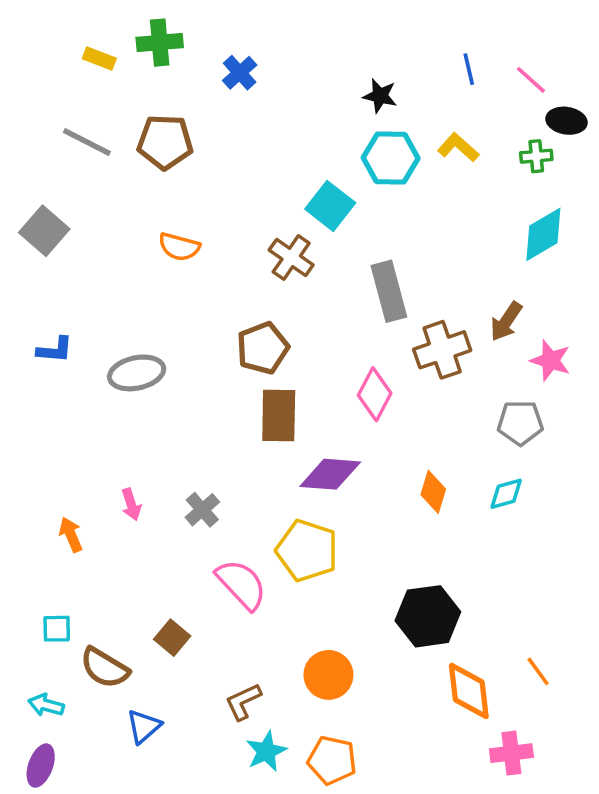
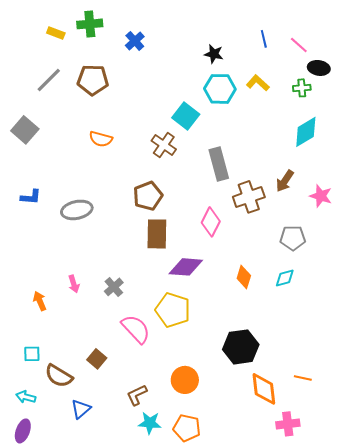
gray line: (87, 142) -> (49, 80), turned -72
pink star: (550, 360) -> (321, 196), moved
orange line: (538, 671) -> (303, 378), turned -42
cyan star: (266, 751) -> (150, 423), turned 30

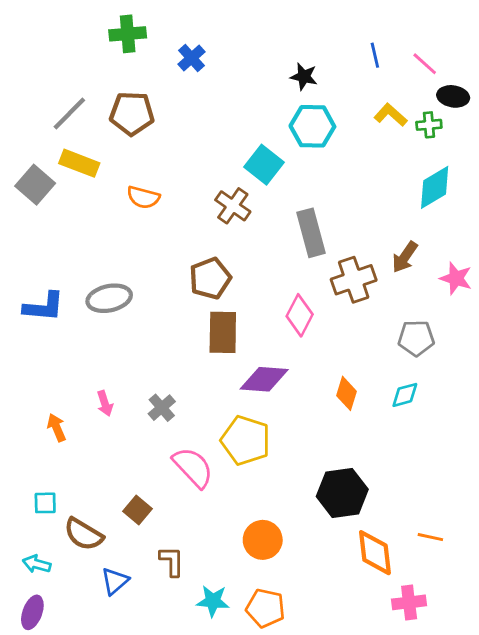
yellow rectangle: (56, 33) -> (79, 163), moved, size x1.5
yellow L-shape: (258, 83) -> (391, 115), moved
blue L-shape: (31, 197) -> (44, 307), moved, size x1.4
brown L-shape: (137, 395) -> (172, 561), moved, turned 115

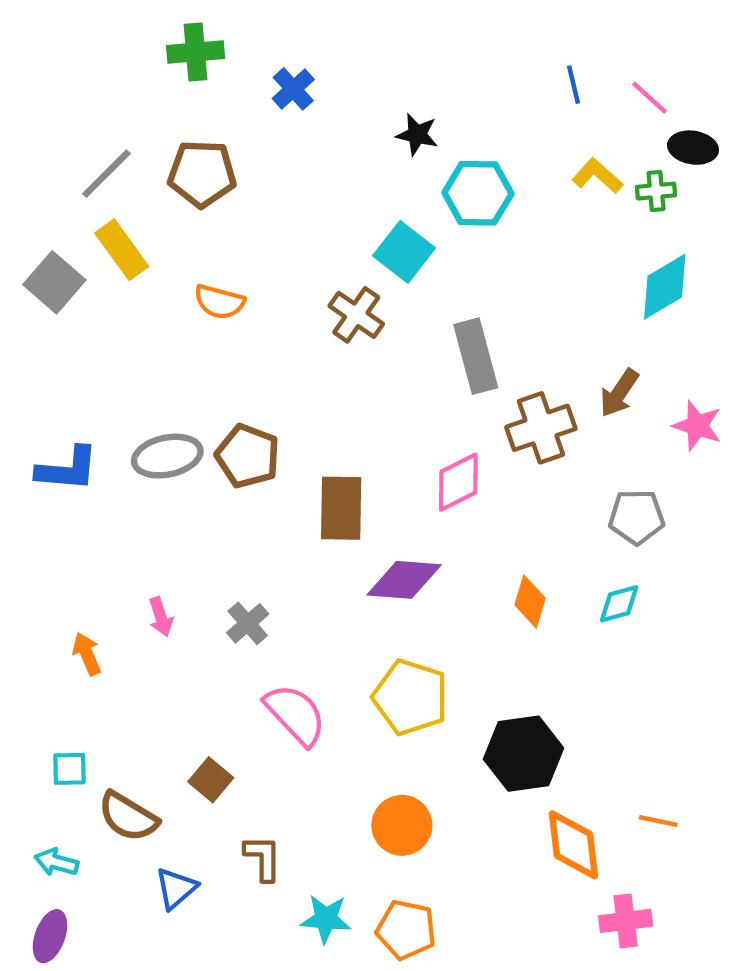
black star: (304, 77) -> (417, 135), moved
yellow rectangle: (79, 163) -> (122, 250), turned 33
brown pentagon: (210, 278) -> (248, 456), moved, turned -30
pink diamond: (300, 315) -> (458, 482), turned 36
yellow pentagon: (246, 440) -> (411, 697), moved

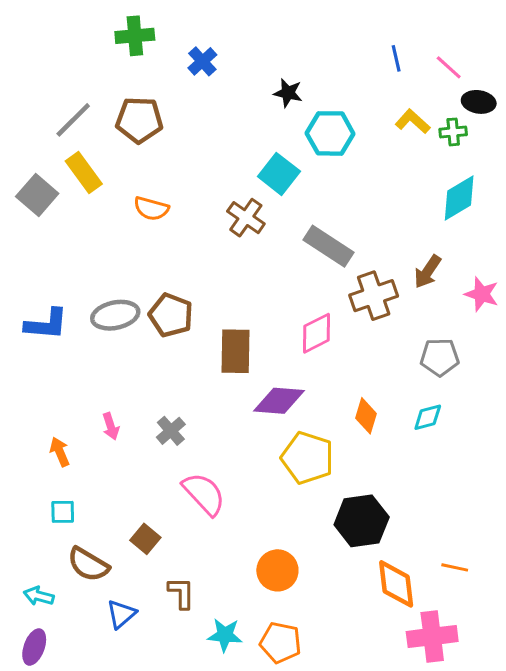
gray rectangle: (476, 356) -> (329, 246), turned -42
yellow pentagon: (411, 697) -> (307, 458), moved
cyan square: (70, 769) -> (63, 512), moved
pink cross: (626, 921) -> (432, 637), size x1.4

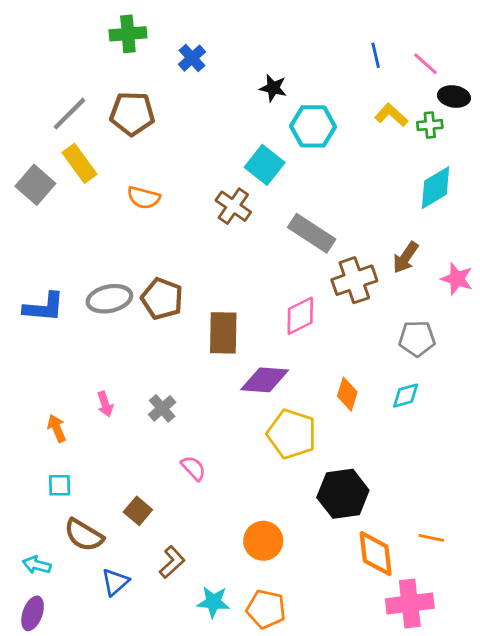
pink semicircle: (204, 494) -> (193, 468), size x0.6
brown L-shape: (181, 593) -> (172, 562), turned 48

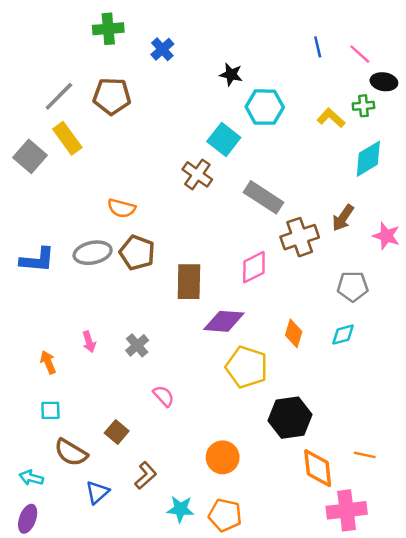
yellow L-shape: (391, 115) -> (331, 118), moved
orange semicircle: (144, 198) -> (121, 208), moved

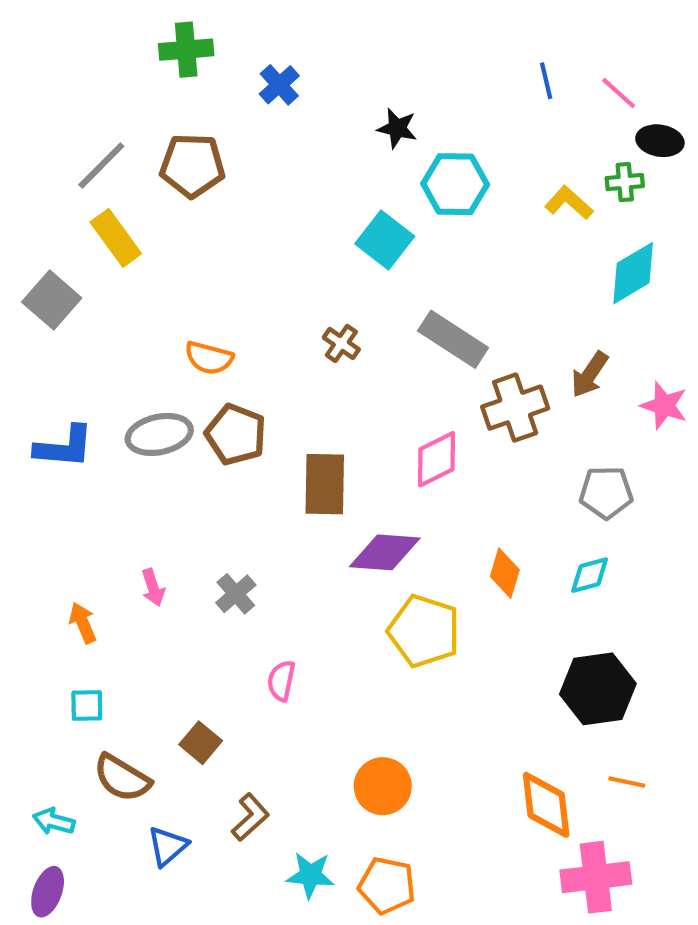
gray square: (30, 156) -> (52, 300), moved
brown cross: (197, 174) -> (341, 343), moved, size x0.7
pink semicircle: (164, 396) -> (281, 681), turned -125
black hexagon: (290, 418) -> (598, 689), moved

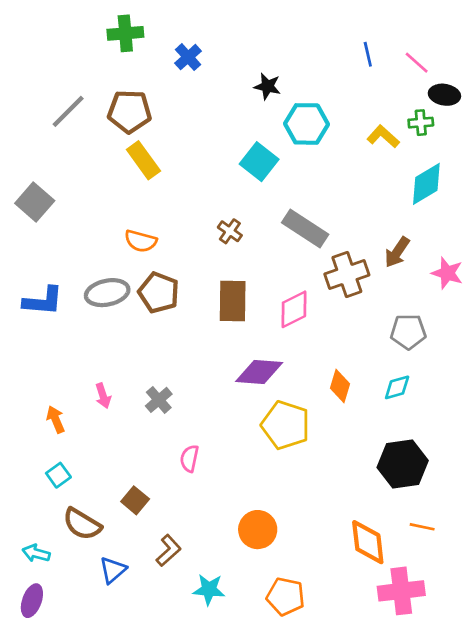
yellow rectangle: (116, 238) -> (143, 160), moved
brown rectangle: (325, 484) -> (233, 301), moved
cyan square: (87, 705) -> (58, 475), turned -35
orange pentagon: (387, 885) -> (286, 596), moved

